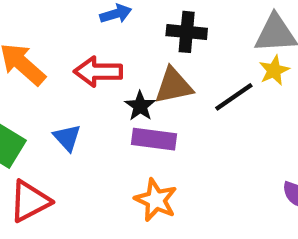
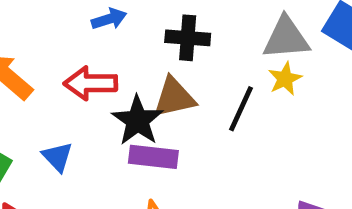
black line: (234, 97) -> (241, 109), turned -30
black star: (140, 106) -> (138, 121), size x1.5

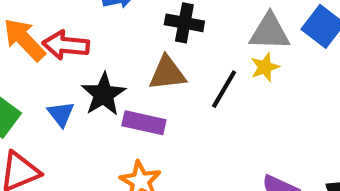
red arrow: (91, 83) -> (66, 45), moved
black star: (138, 121) -> (103, 94), moved

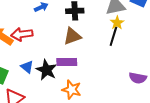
black line: (224, 89) -> (113, 36), moved
black star: (103, 94) -> (46, 70), moved

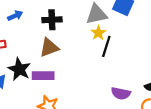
black line: (113, 36) -> (106, 46), moved
black star: (46, 70) -> (19, 69), moved

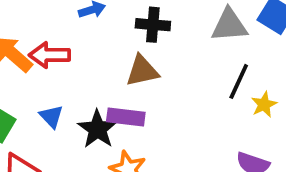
yellow star: (98, 33) -> (264, 105), moved
black star: (19, 69) -> (98, 129), moved

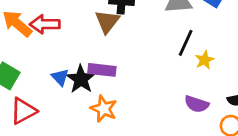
brown triangle: (142, 71) -> (107, 22), moved, turned -40
blue triangle: (51, 116) -> (60, 77), moved

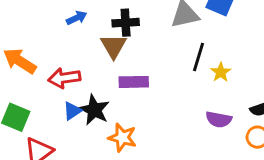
red arrow: (45, 24) -> (64, 78), moved
purple rectangle: (102, 70) -> (134, 82), moved
blue triangle: (60, 77) -> (72, 111), turned 48

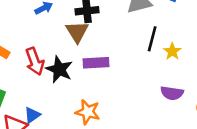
red arrow: (64, 78) -> (35, 61), turned -100
black star: (94, 110) -> (59, 69), moved
blue triangle: (72, 111) -> (32, 115), moved

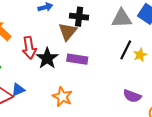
yellow star: (172, 51) -> (140, 55), moved

